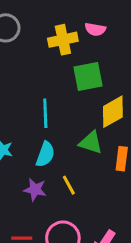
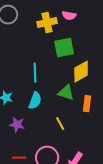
yellow line: (69, 185) -> (60, 124), moved
purple star: (35, 190) -> (17, 125), moved

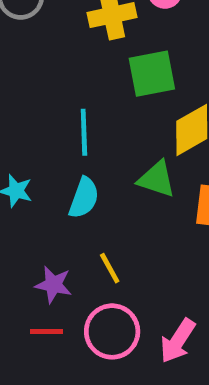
yellow line: (60, 124) -> (110, 268), moved
purple star: (17, 125) -> (53, 285), moved

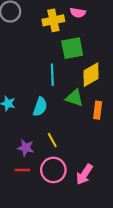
cyan line: (84, 132) -> (52, 75), moved

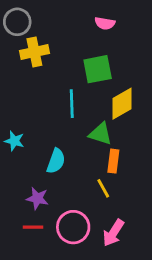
yellow cross: (53, 20) -> (34, 52), moved
cyan semicircle: (40, 107) -> (56, 161), moved
orange rectangle: (98, 110) -> (113, 161), moved
yellow line: (52, 140) -> (103, 188), moved

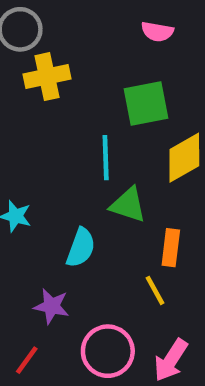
green triangle: (100, 134) -> (128, 205), moved
red line: (33, 227) -> (27, 360), moved, turned -54

